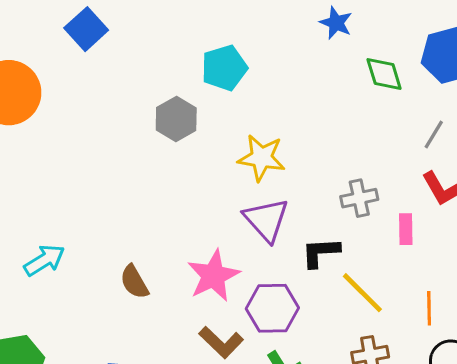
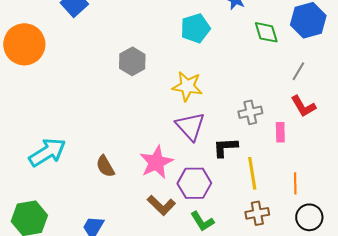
cyan pentagon: (224, 68) -> (195, 28), moved
cyan arrow: (44, 260) -> (47, 152), size x1.4
yellow line: (362, 293) -> (252, 173), turned 36

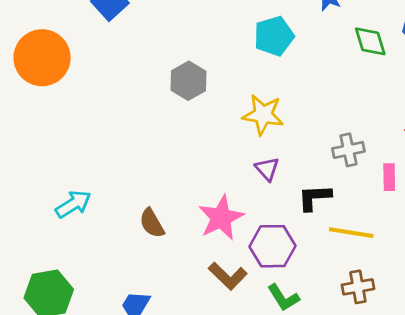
purple triangle: (190, 126) -> (267, 169), size x0.6
cyan arrow: (47, 152) -> (73, 204), size x0.7
yellow line: (252, 173) -> (351, 233), turned -72

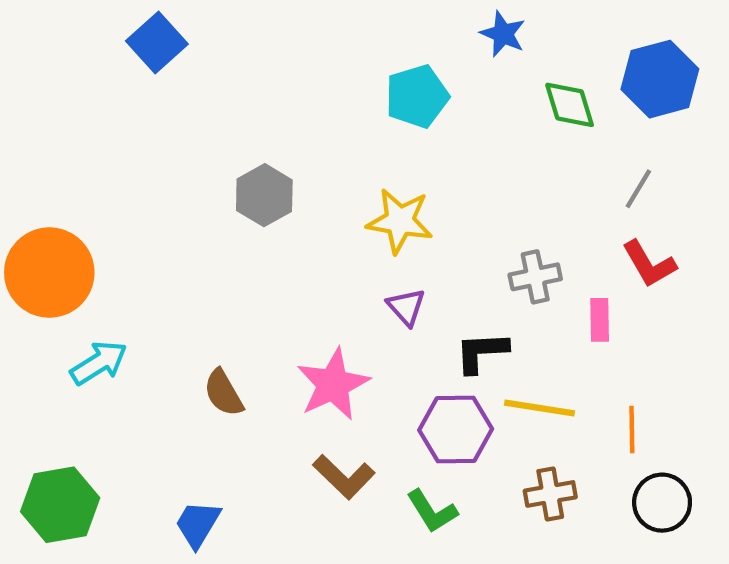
orange circle: (42, 58) -> (49, 273), moved
gray hexagon: (188, 81) -> (264, 195), moved
purple hexagon: (273, 246) -> (456, 429), moved

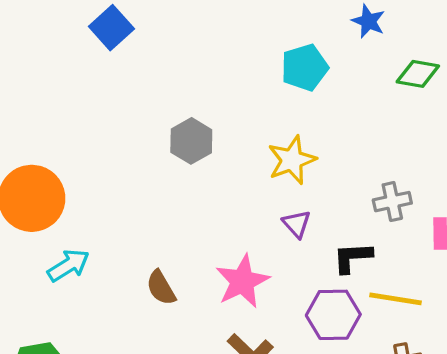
green diamond: (570, 105) -> (418, 74), turned -63
yellow star: (400, 221) -> (292, 160), turned -30

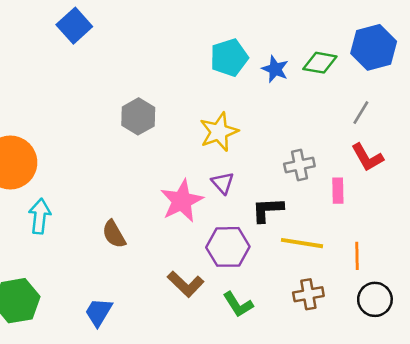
blue star: (368, 21) -> (275, 69), moved
cyan arrow: (68, 265) -> (40, 216), turned -52
pink star: (242, 281) -> (182, 201), moved
purple hexagon: (333, 315) -> (228, 247), moved

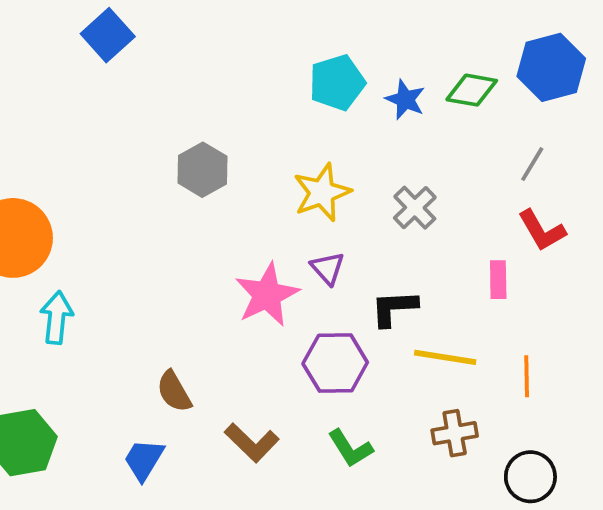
gray cross: (299, 165) -> (415, 208), moved, turned -32
brown semicircle: (114, 234) -> (174, 391), moved
brown L-shape: (186, 284) -> (252, 443), moved
black circle: (375, 299) -> (530, 477), moved

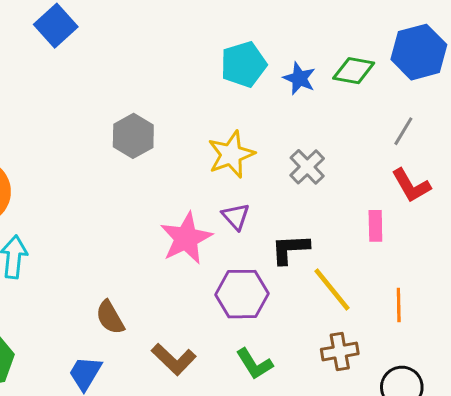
yellow line: (445, 357) -> (332, 289), turned 42

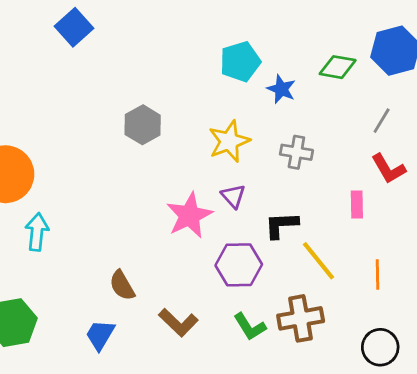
blue star: (299, 78) -> (281, 89), moved
gray cross: (307, 167) -> (296, 152), turned -36
brown cross: (340, 352) -> (301, 318), moved, size x1.4

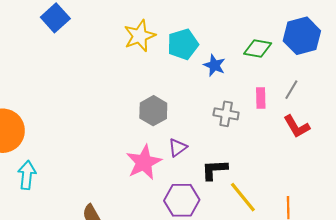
gray hexagon: (143, 125) -> (153, 111), moved
yellow star: (229, 141) -> (140, 36), moved
purple triangle: (233, 196) -> (178, 148), turned 36
pink rectangle: (357, 204) -> (261, 98), moved

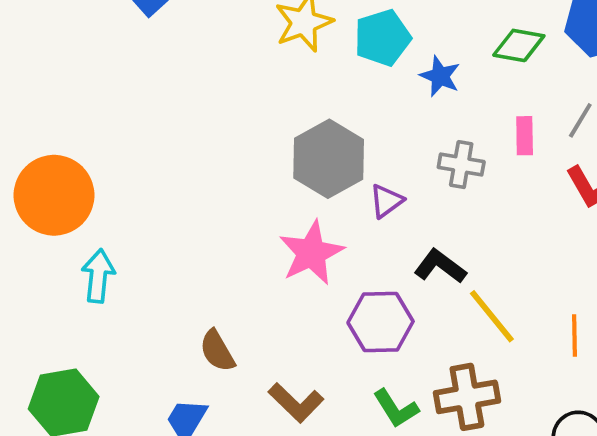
gray hexagon: (153, 111) -> (329, 159), size x1.4
purple triangle: (178, 148) -> (386, 201), moved
black L-shape: (214, 170) -> (440, 266), turned 40

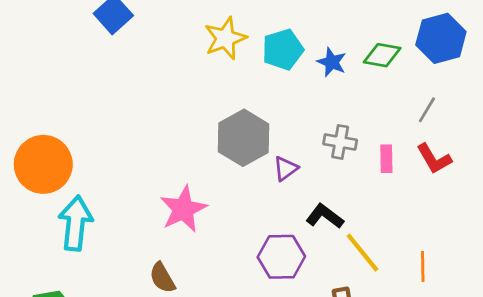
blue star: (440, 76) -> (332, 62), moved
pink rectangle: (525, 136) -> (386, 159), moved
pink star: (311, 253) -> (183, 209), moved
cyan arrow: (98, 276) -> (75, 223), size x1.4

